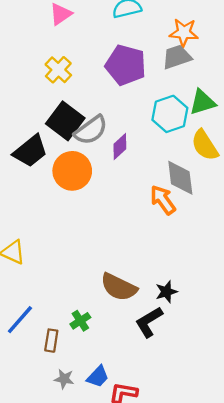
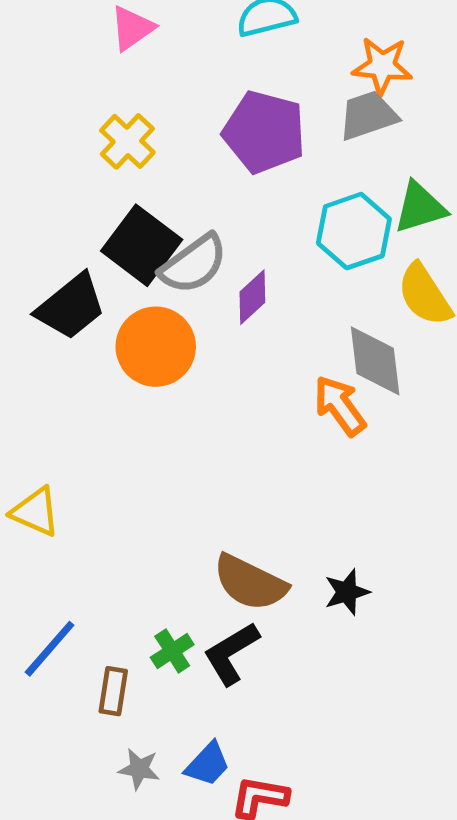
black L-shape: (149, 322) -> (231, 653), moved

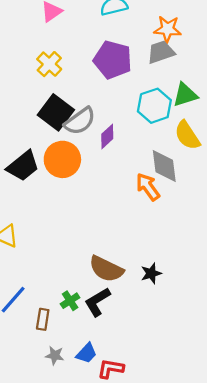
black trapezoid: (71, 307) -> (23, 166), moved

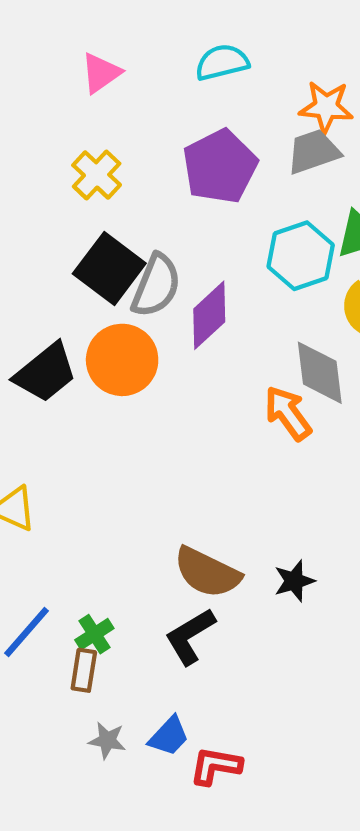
purple pentagon: (113, 60) -> (220, 166), turned 30
gray semicircle: (80, 121) -> (156, 286), turned -32
purple diamond: (107, 136) -> (209, 315), size x1.4
green cross: (70, 301) -> (94, 634), moved

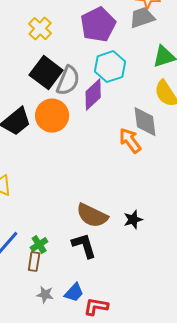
cyan hexagon: (301, 256) -> (110, 67), moved
black L-shape: (190, 636) -> (84, 246), turned 104

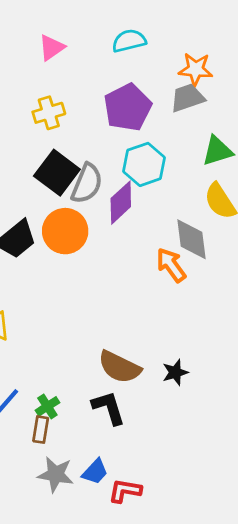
yellow cross: (40, 29) -> (49, 113), turned 30
gray star: (45, 295) -> (56, 474), size x1.5

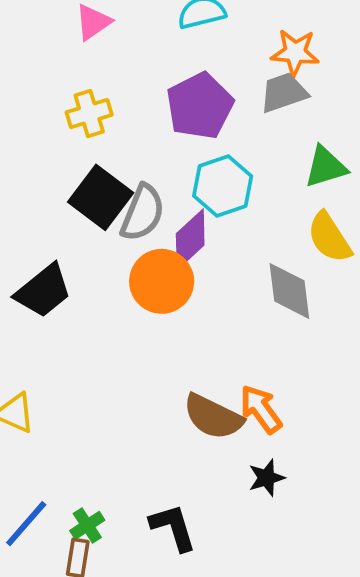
orange circle: (65, 231) -> (162, 281), moved
orange arrow: (171, 265) -> (261, 409), moved
brown semicircle: (119, 367) -> (213, 417), moved

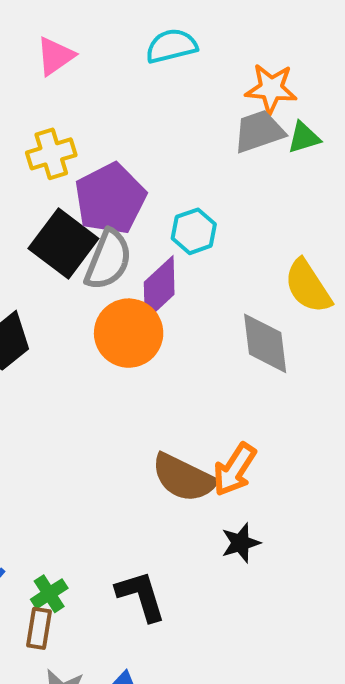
purple pentagon: (200, 106) -> (110, 199), moved
green triangle: (326, 167) -> (304, 138), moved, size x0.7
cyan hexagon: (223, 186) -> (194, 231), size x0.7
orange arrow: (261, 409) -> (235, 470), turned -111

